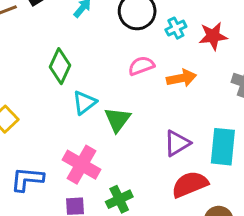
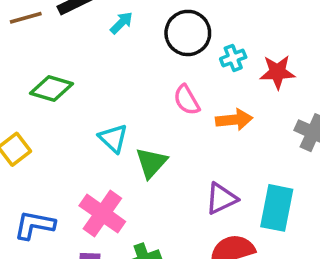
green diamond: (60, 66) -> (51, 88), moved, turned 76
pink semicircle: (141, 66) -> (187, 100), turned -105
cyan triangle: (85, 102) -> (113, 138), turned -45

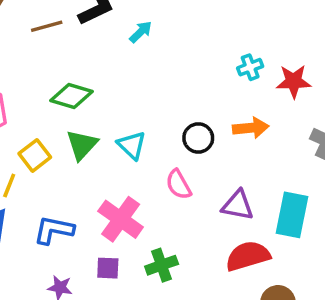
black circle: (188, 33) -> (198, 138), moved, size x0.7
pink semicircle: (187, 100) -> (179, 185), moved
green triangle: (151, 163) -> (82, 145), moved
purple triangle: (221, 199) -> (238, 205), turned 36

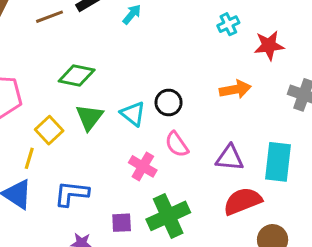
cyan cross: (250, 67) -> (228, 24), moved
black circle: (198, 138) -> (169, 102), moved
pink cross: (121, 219) -> (143, 166), moved, size x0.7
green cross: (162, 265) -> (168, 216), size x1.5

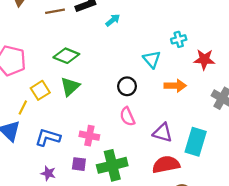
cyan triangle: (133, 114) -> (152, 59), moved
pink cross: (143, 166) -> (89, 136), moved, turned -30

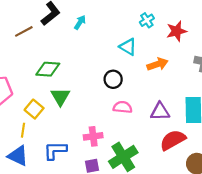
pink semicircle: (127, 117) -> (123, 107), turned 138

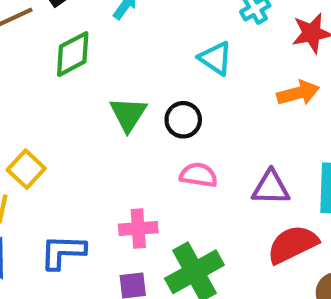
orange arrow: (158, 64) -> (298, 93), moved
green diamond: (48, 69) -> (73, 54), moved, turned -35
green triangle: (60, 97) -> (128, 114), moved

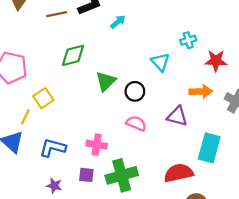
green diamond: (73, 54) -> (73, 55), moved
purple triangle: (271, 188) -> (177, 116), moved

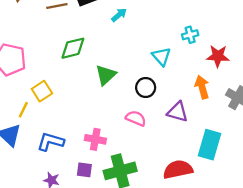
black circle: (135, 91) -> (146, 88), moved
orange arrow: (201, 91) -> (202, 87), turned -105

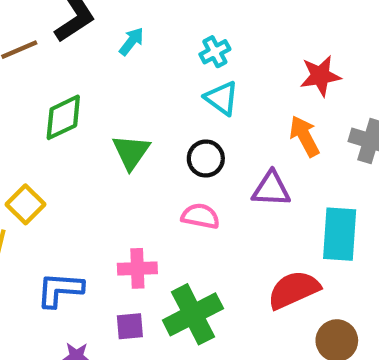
cyan cross: (190, 35) -> (215, 52), moved

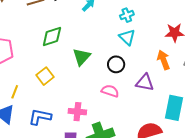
yellow square: (26, 204) -> (45, 76), moved

